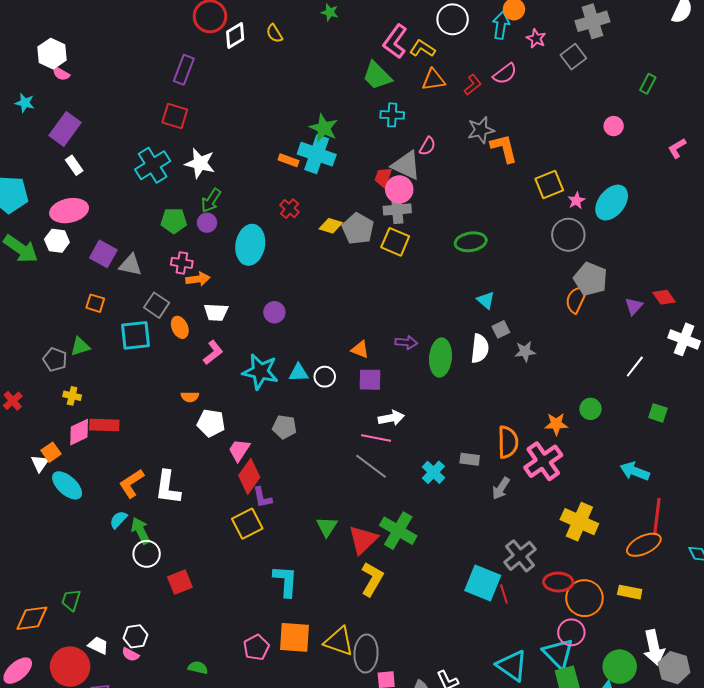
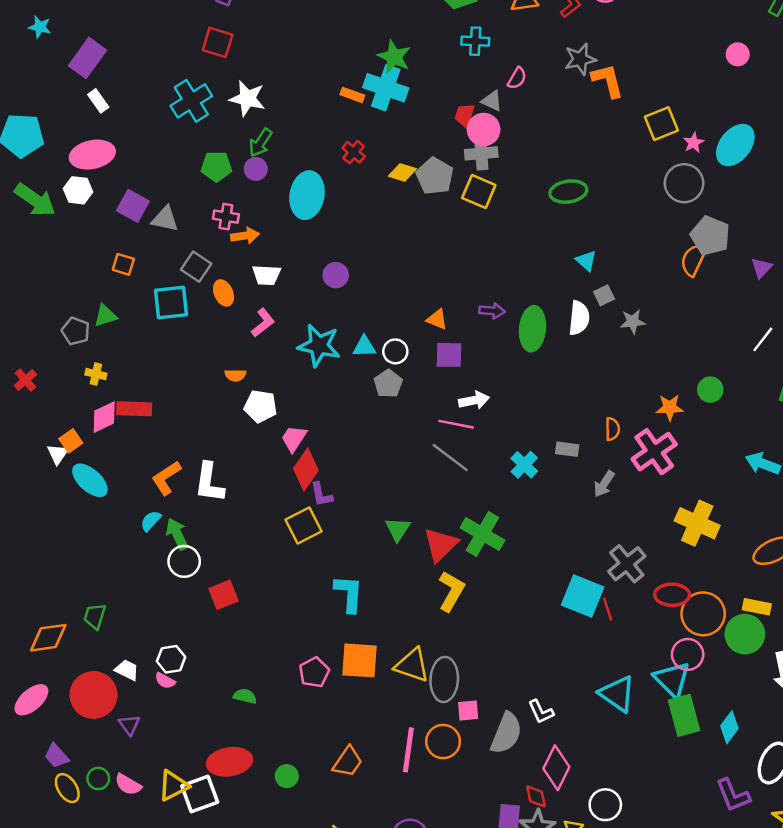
gray triangle: (406, 165) -> (492, 101), size x0.6
gray pentagon: (284, 427) -> (388, 384), moved, turned 30
orange semicircle: (508, 442) -> (612, 429), size x0.6
green circle: (620, 667) -> (745, 634), moved

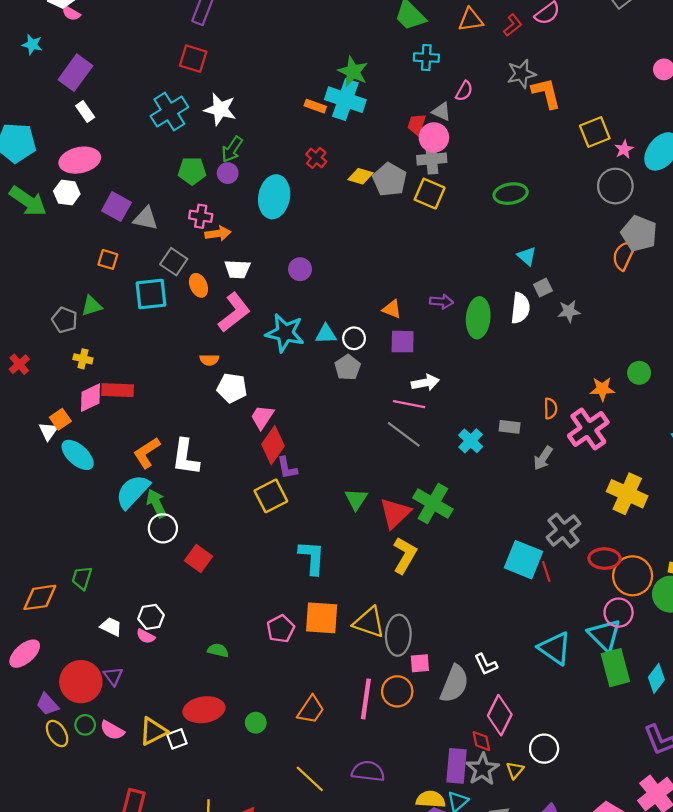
pink L-shape: (263, 323) -> (234, 312), size x1.5
cyan semicircle: (151, 521) -> (133, 492), size x1.8
red square: (224, 595) -> (199, 559), turned -32
red circle: (93, 695) -> (81, 682), moved
white square: (200, 794) -> (177, 739), size x0.6

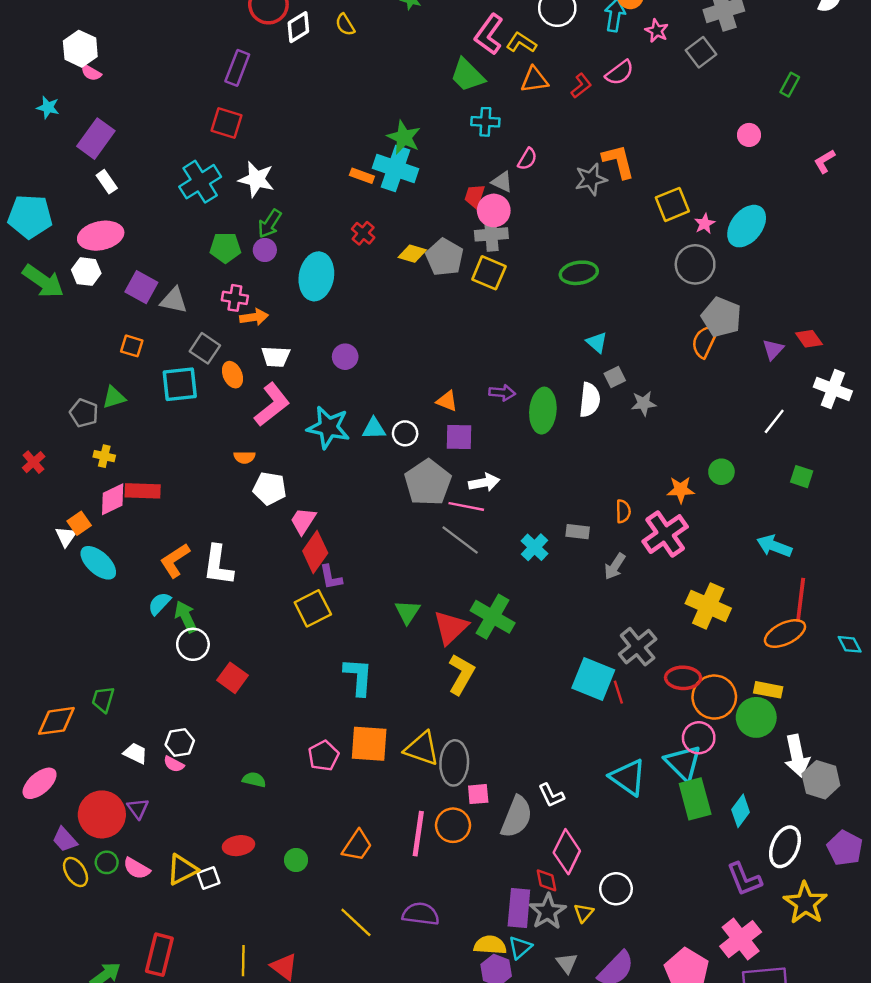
gray star: (521, 74) -> (591, 179), moved
gray pentagon: (348, 367) -> (428, 483), moved, size x1.6
cyan semicircle: (133, 492) -> (159, 604), size x0.6
red ellipse: (204, 710) -> (238, 846), size x0.7

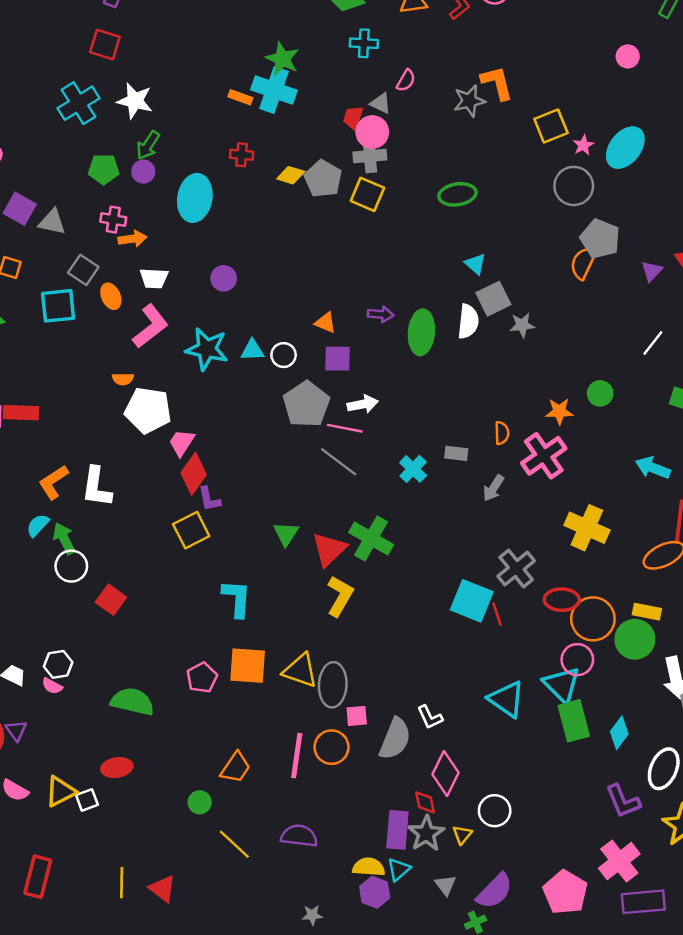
red cross: (363, 233) -> (242, 155), turned -35
gray square: (615, 377) -> (493, 299), size x1.6
white pentagon: (270, 488) -> (148, 410), size x1.4
green semicircle: (254, 780) -> (132, 702), size x1.8
green circle: (296, 860) -> (200, 802), moved

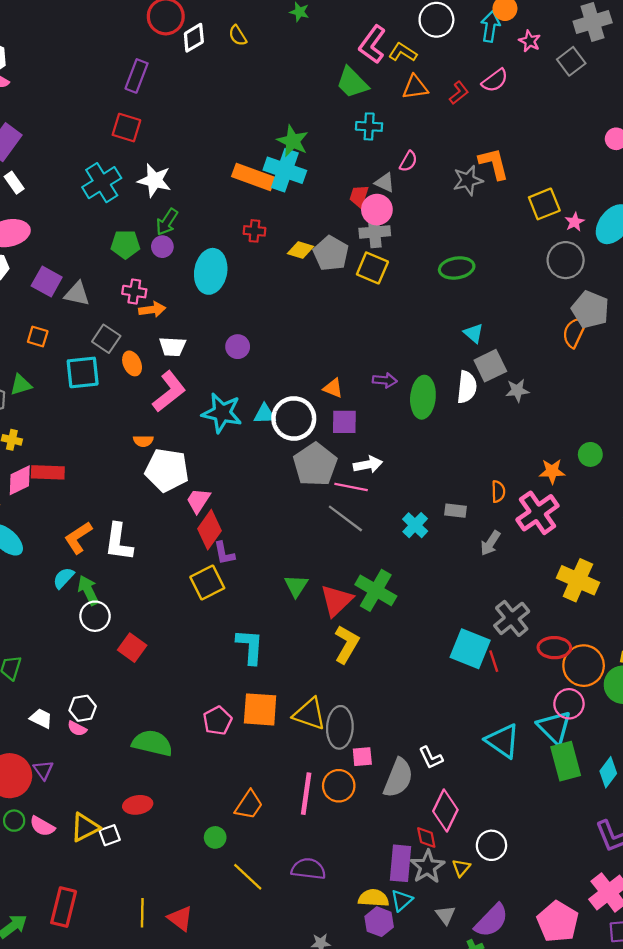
orange rectangle: (240, 97) -> (253, 177), size x1.8
white circle: (284, 355) -> (294, 418), size x1.8

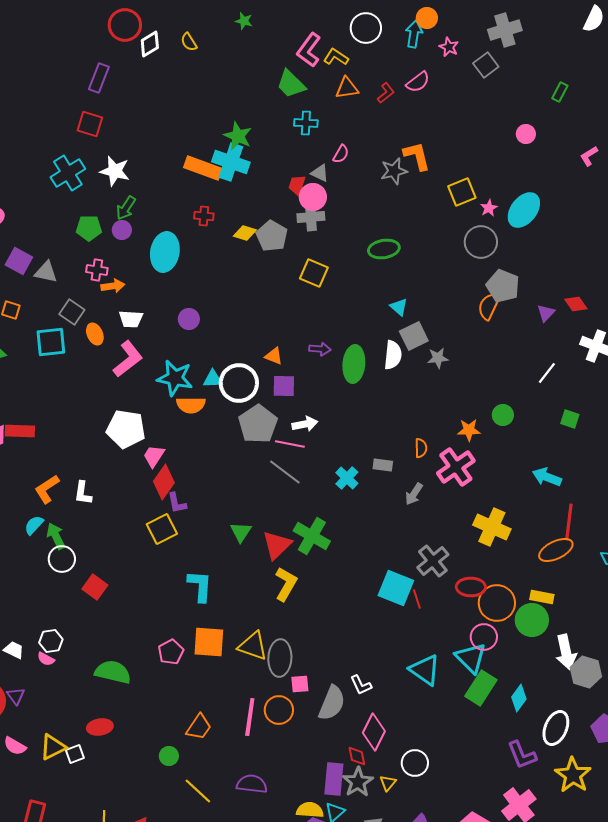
yellow square: (372, 268) -> (314, 273), moved
orange semicircle: (143, 441) -> (191, 405), moved, size x1.6
white L-shape: (119, 542) -> (83, 493), size x0.7
green rectangle: (566, 761) -> (481, 688), turned 48

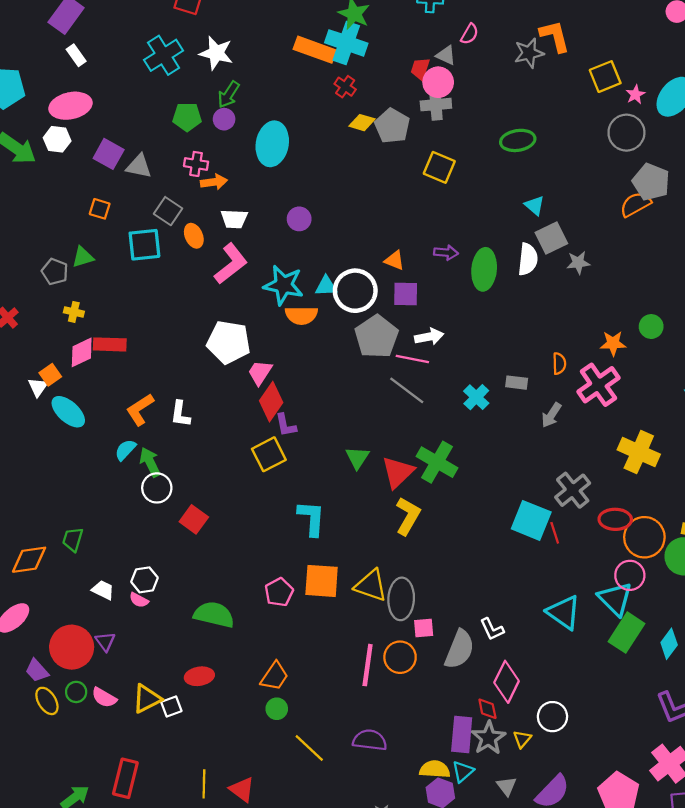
red cross: (204, 216) -> (345, 87), moved, turned 30
orange semicircle: (489, 306) -> (635, 204), turned 36
orange trapezoid: (199, 727) -> (274, 676), moved

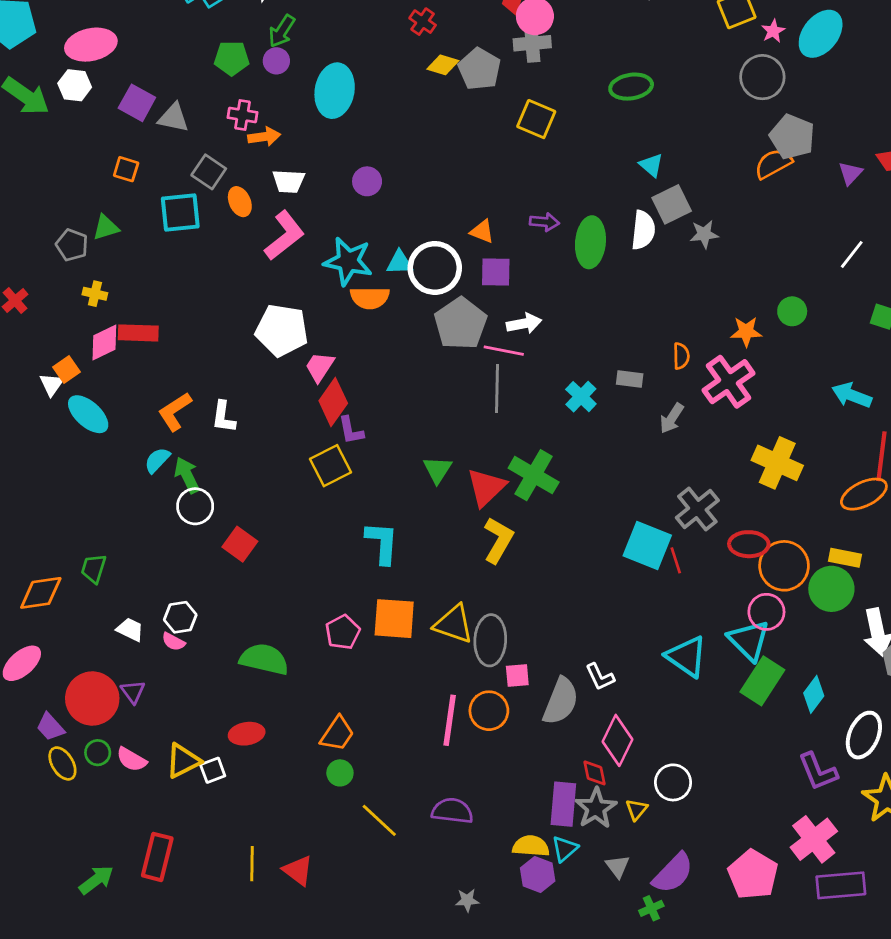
gray line: (407, 390) -> (497, 388), turned 54

